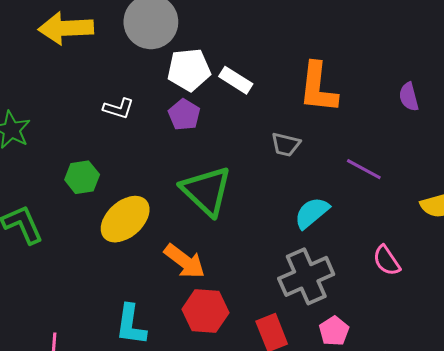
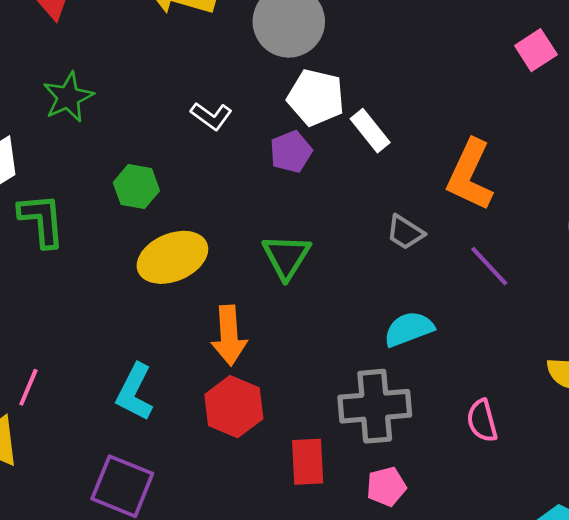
purple line: (364, 169) -> (489, 266), moved
green triangle: (206, 191) -> (286, 257), size x0.7
orange arrow: (185, 261) -> (229, 335), turned 30

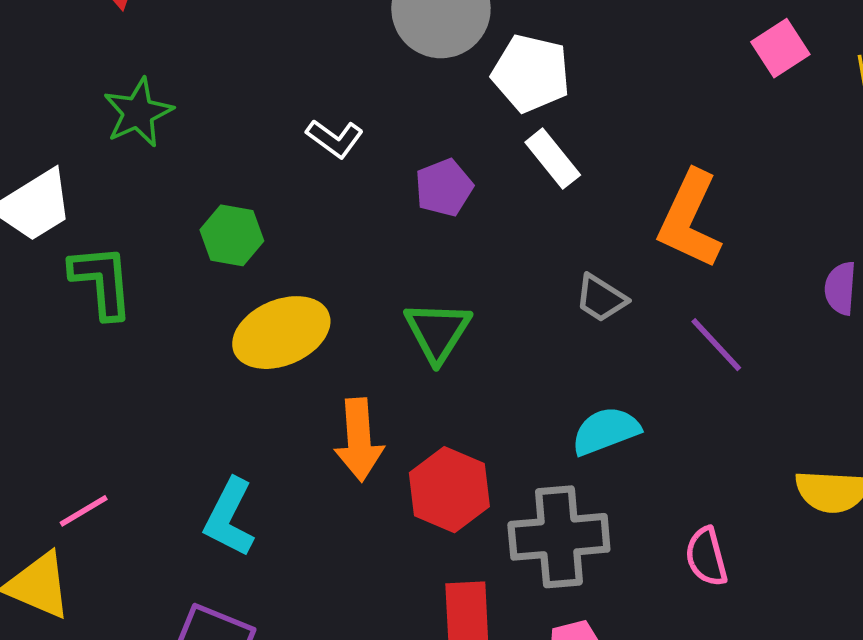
white pentagon: (316, 98) -> (531, 73), moved
pink line: (28, 387) -> (84, 511), turned 36
red hexagon: (234, 407) -> (449, 490), moved

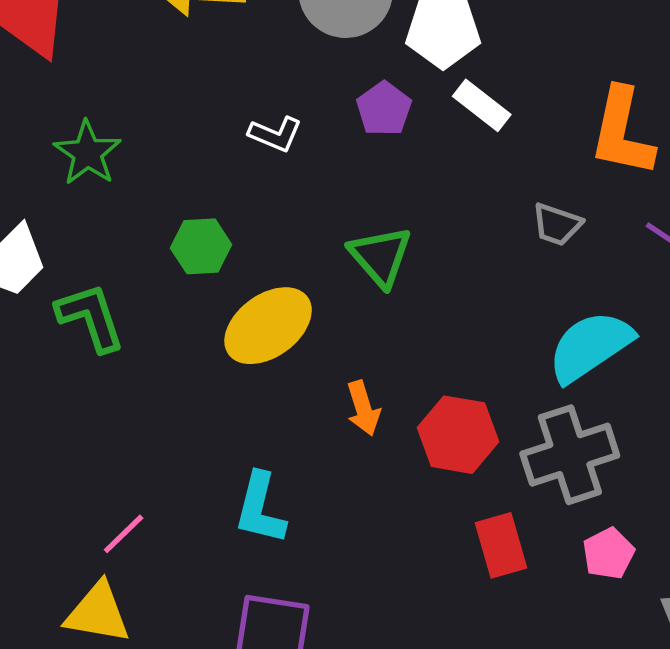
purple pentagon: (444, 188) -> (384, 109), moved
green triangle: (438, 332) -> (380, 256), moved
cyan semicircle: (606, 431) -> (590, 346), size x1.4
orange arrow: (359, 440) -> (363, 408), size x0.7

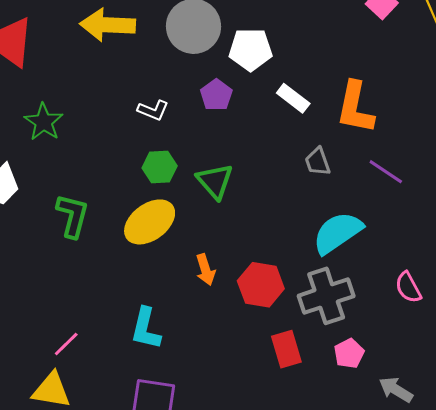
white rectangle: (482, 105) -> (293, 98), moved
gray trapezoid: (557, 224) -> (318, 162), turned 52
green hexagon: (201, 246) -> (160, 167), moved
green L-shape: (90, 317) -> (72, 216), moved, turned 33

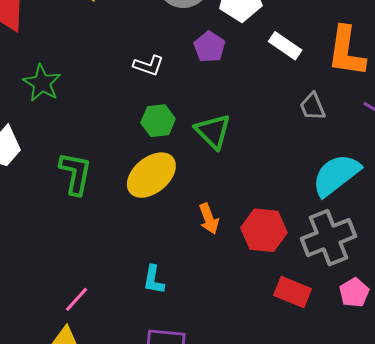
cyan L-shape: (146, 329) -> (154, 280), size x0.7
red rectangle: (286, 349) -> (293, 292), turned -48

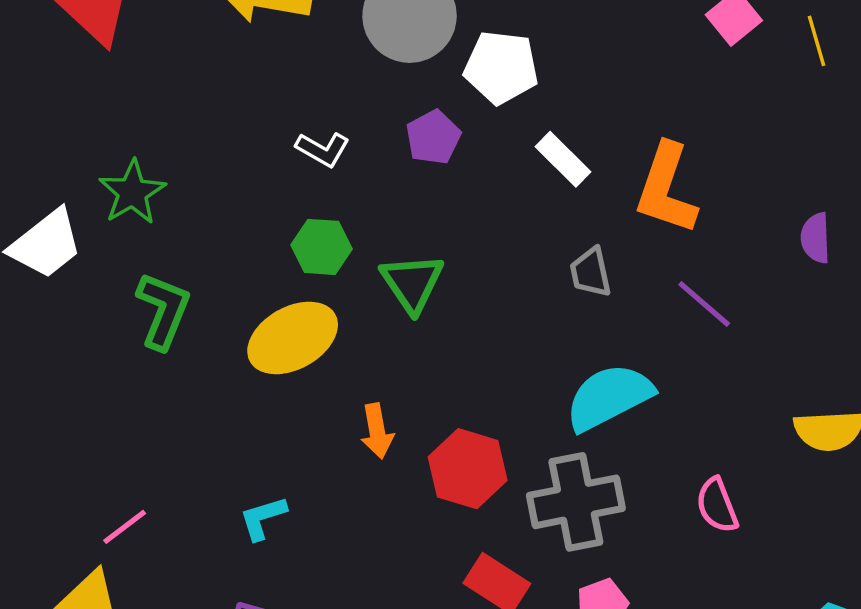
green star: (42, 83) -> (132, 192), moved
cyan L-shape: (154, 280) -> (263, 518), turned 52

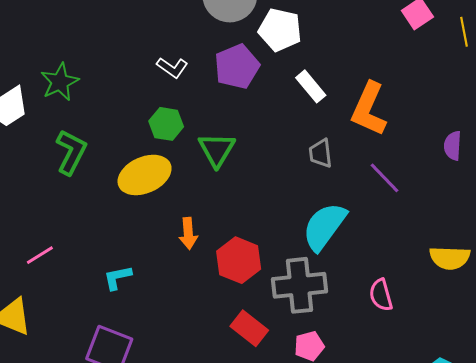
purple pentagon: (433, 137) -> (237, 67), size x1.4
cyan semicircle: (609, 397) -> (324, 226), turned -32
pink line: (125, 527) -> (40, 255), moved

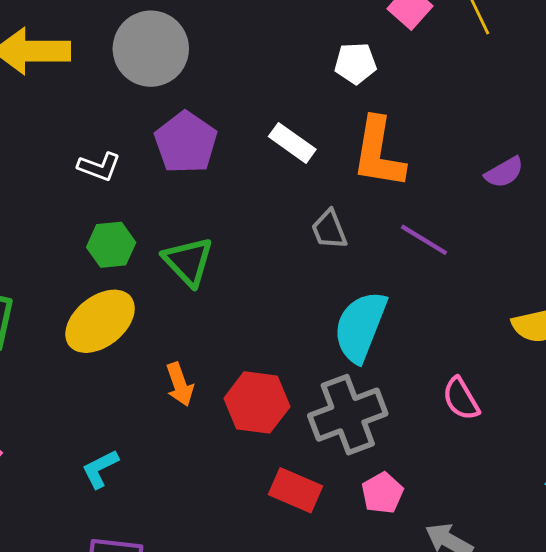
white pentagon: (280, 30) -> (355, 63), moved, size x0.7
purple semicircle: (453, 146) -> (504, 172), turned -108

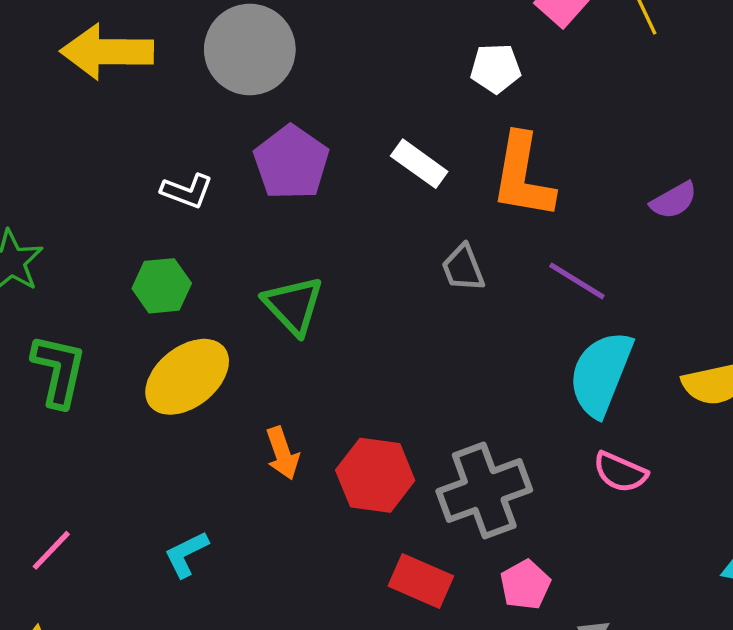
green hexagon: (111, 245) -> (162, 286), moved
cyan semicircle: (360, 327) -> (601, 374), moved
pink semicircle: (461, 399) -> (620, 472), turned -36

